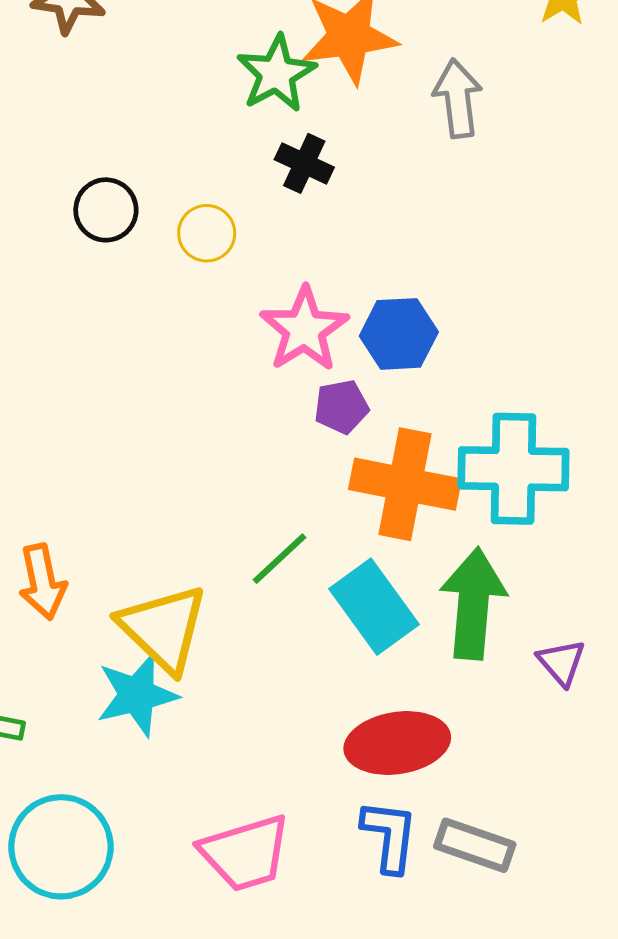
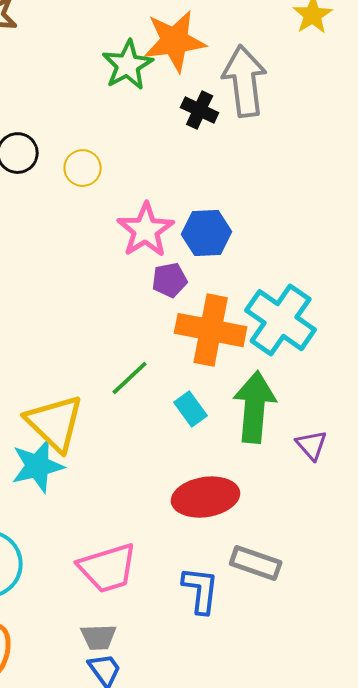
gray arrow: (458, 98) -> (245, 81), size x1.4
black cross: (304, 163) -> (200, 110), moved
cyan cross: (513, 469) -> (281, 320), turned 34
cyan rectangle: (374, 607) -> (191, 409), size x0.6
blue L-shape: (390, 836) -> (201, 590), moved

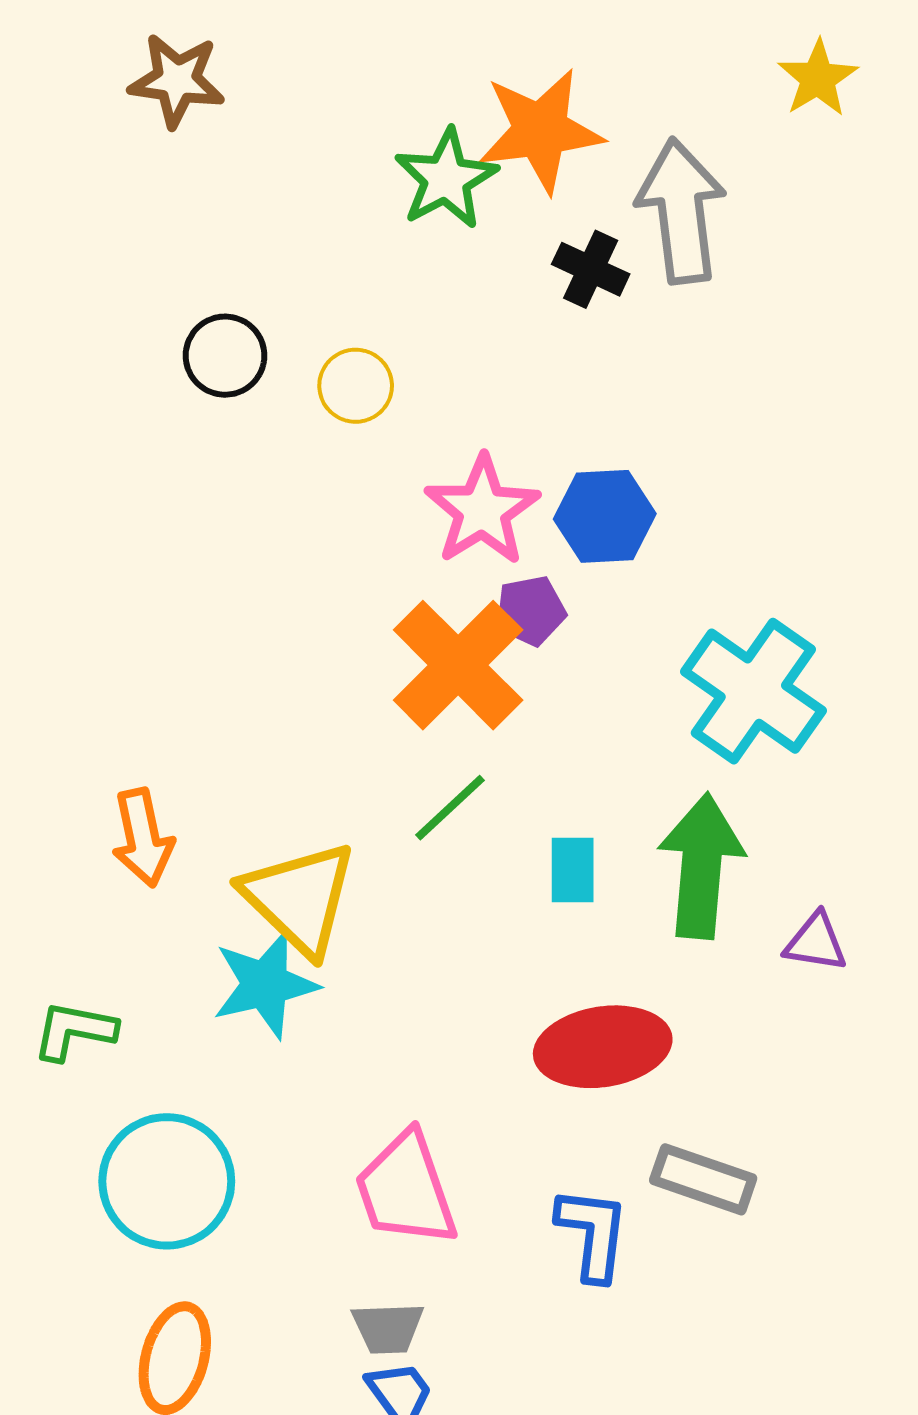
orange cross: (211, 330) -> (458, 665), moved, turned 34
cyan rectangle: (191, 409) -> (573, 870), turned 36
purple triangle: (312, 445) -> (816, 942), turned -40
pink trapezoid: (108, 568) -> (406, 1189), turned 88

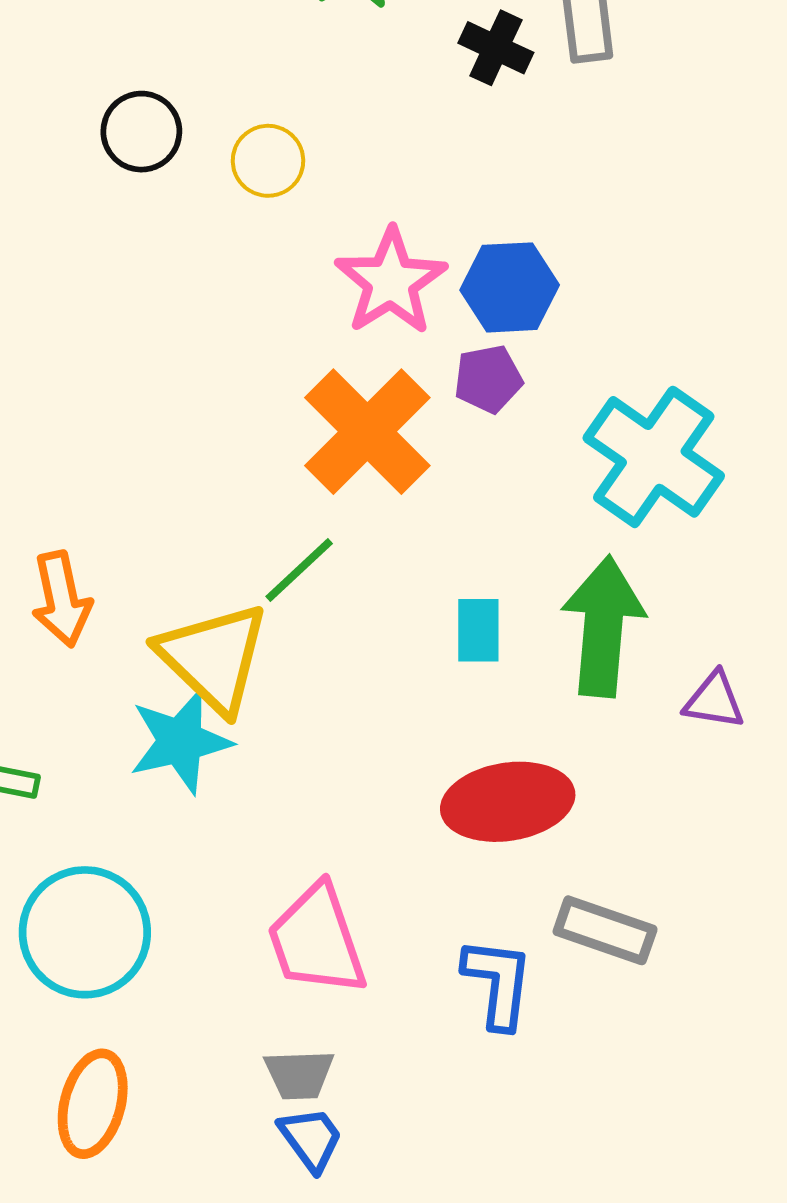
purple pentagon: (530, 611) -> (488, 379), moved
green line: (450, 808) -> (299, 570), moved

